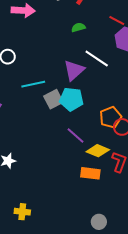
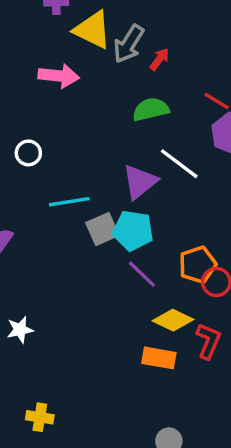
green semicircle: (78, 27) -> (151, 109), size x1.5
purple line: (75, 135) -> (142, 274), moved

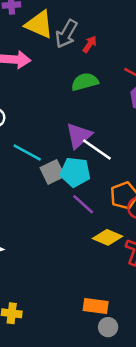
white line: (179, 164) -> (97, 149), moved
cyan line: (69, 202) -> (27, 153), turned 40
orange rectangle: (159, 358) -> (96, 306), moved

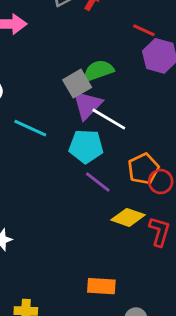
green semicircle: (85, 82) -> (98, 71), moved
gray square: (52, 172) -> (77, 84), moved
orange rectangle: (96, 306) -> (101, 286), moved

